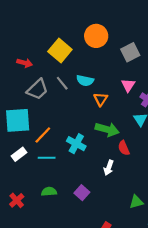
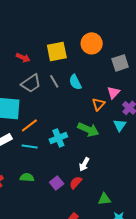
yellow square: (60, 51) -> (57, 52), turned 30
cyan semicircle: (85, 81) -> (75, 82), turned 42
orange triangle: (101, 99) -> (98, 104), moved
cyan cross: (76, 144) -> (58, 138), turned 30
red semicircle: (124, 148) -> (76, 183), moved, turned 56

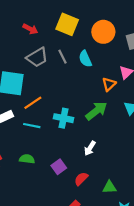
orange circle: (92, 43) -> (103, 32), moved
yellow square: (57, 52) -> (67, 24), turned 30
green arrow: (88, 129) -> (96, 111), turned -65
cyan cross: (58, 138) -> (64, 118), turned 30
red semicircle: (76, 183) -> (81, 179), moved

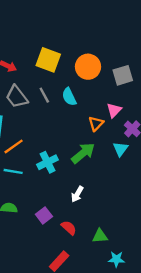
gray trapezoid: (37, 57) -> (17, 97), turned 85
cyan cross: (64, 118) -> (48, 162), turned -36
red semicircle: (81, 179) -> (69, 228), turned 88

